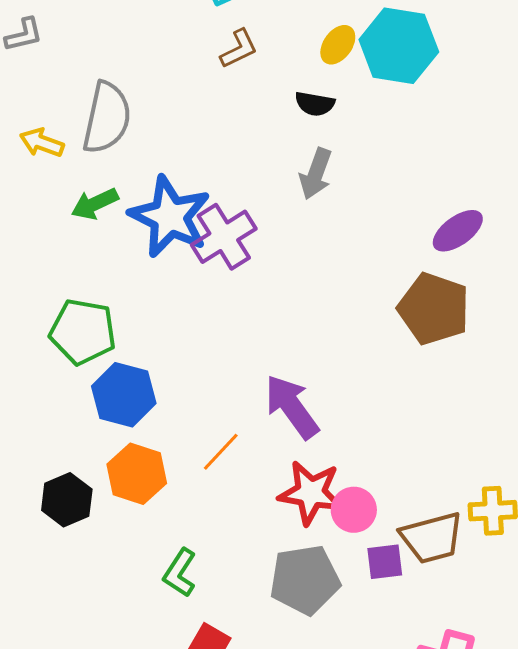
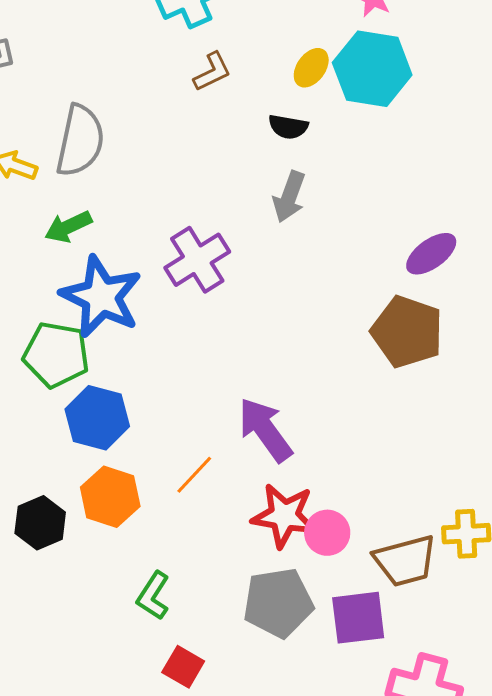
blue star: (170, 217) -> (101, 297), moved
purple square: (385, 562) -> (358, 618), moved, size x1.5

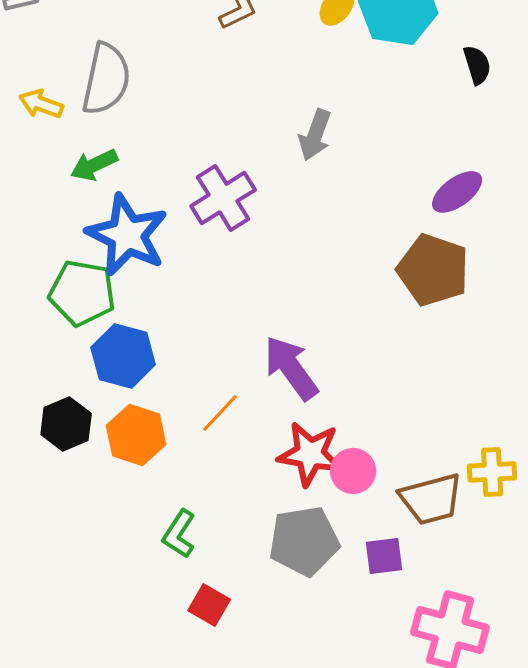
black semicircle: (288, 127) -> (477, 65), moved, turned -117
black hexagon: (40, 523) -> (66, 424), moved
purple square: (358, 618) -> (384, 556), size x0.7

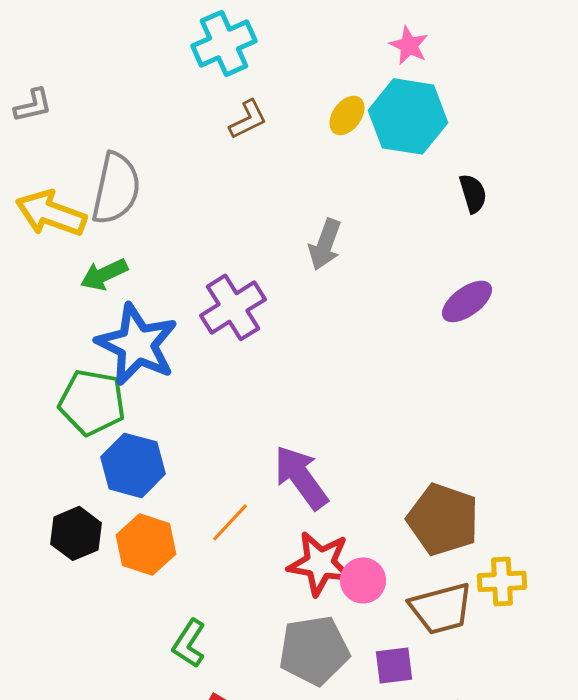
black semicircle: (477, 65) -> (473, 193), moved
yellow arrow: (41, 104) -> (51, 213), size x1.6
brown pentagon: (433, 270) -> (443, 519), moved

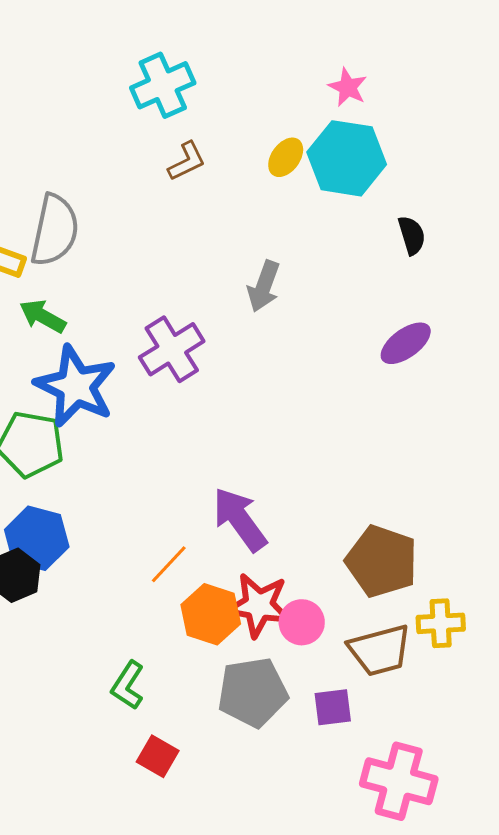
green arrow: (104, 274) -> (43, 316), turned 54
blue hexagon: (133, 465) -> (37, 538), moved
orange hexagon: (146, 544) -> (211, 614), moved

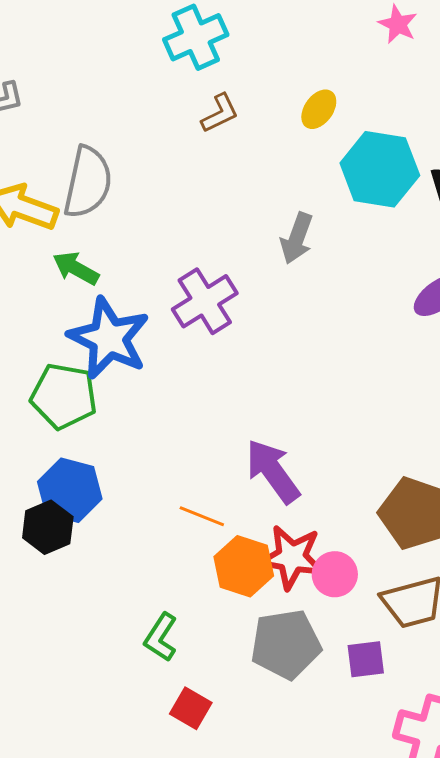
pink star: (348, 87) -> (398, 24), moved
cyan hexagon: (347, 158) -> (380, 169), moved
orange line: (169, 564) -> (202, 516), turned 69

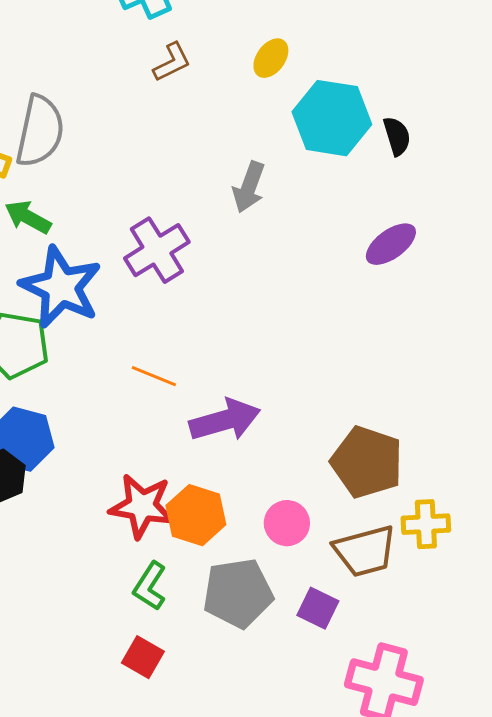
purple arrow: (273, 471) -> (225, 420), turned 110
orange line: (202, 516) -> (154, 376), moved
red star: (292, 557) -> (142, 506), moved
green L-shape: (161, 637) -> (150, 586), moved
purple square: (366, 659) -> (318, 608), turned 33

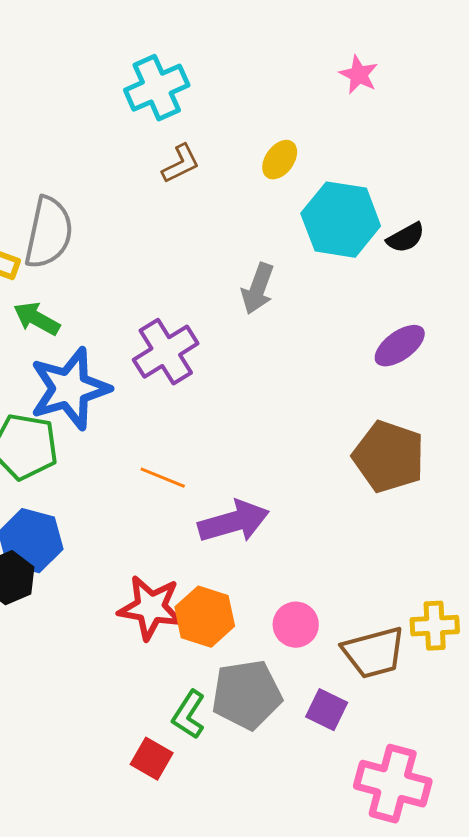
black semicircle: (397, 136) -> (406, 238), turned 78
blue star: (61, 287) -> (70, 389), turned 30
brown pentagon: (367, 462) -> (389, 457), moved
green L-shape: (150, 586) -> (189, 715), moved

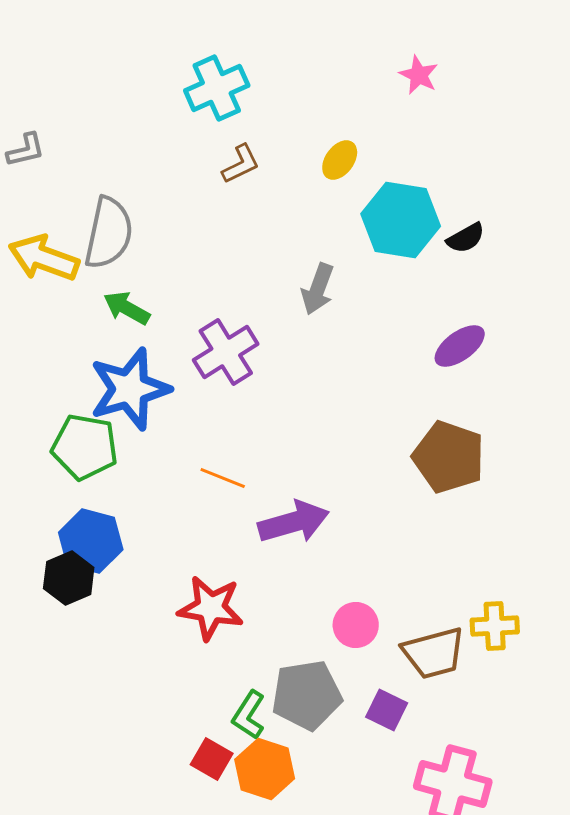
green arrow: (37, 319) -> (127, 308), moved
orange hexagon: (205, 617) -> (265, 769), moved

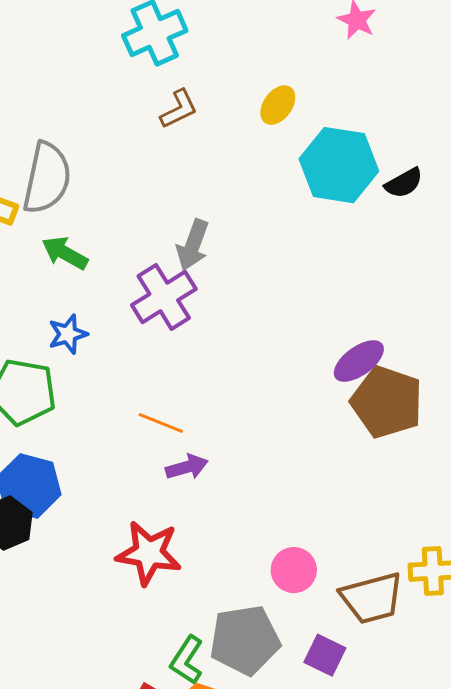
gray arrow: (318, 289) -> (193, 245), moved
purple ellipse: (460, 346) -> (359, 361), moved
blue star: (130, 389) -> (68, 334), size x0.5
purple arrow: (294, 522) -> (187, 467), moved, size x0.6

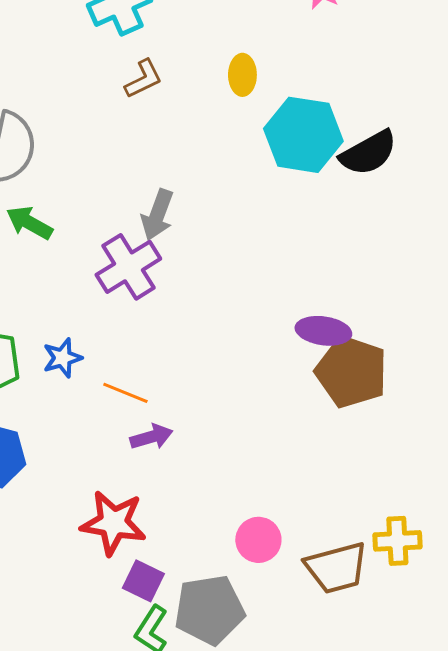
yellow ellipse: (278, 105) -> (242, 75), turned -36
black semicircle: (404, 183) -> (368, 153), size x1.5
blue star: (68, 334) -> (62, 358), moved
purple ellipse: (359, 361) -> (323, 331), turned 44
purple square: (325, 655) -> (143, 581), moved

